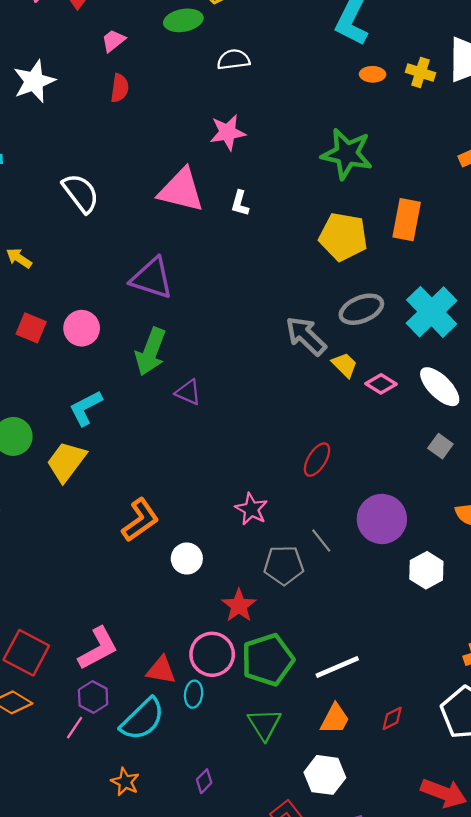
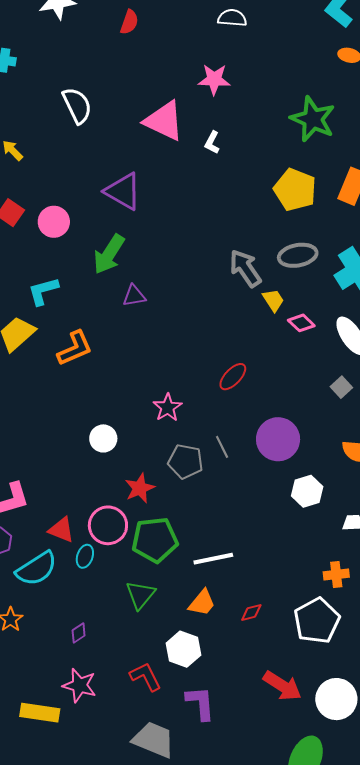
purple triangle: (188, 392) -> (134, 296), turned -45
orange L-shape: (140, 520) -> (75, 348), moved

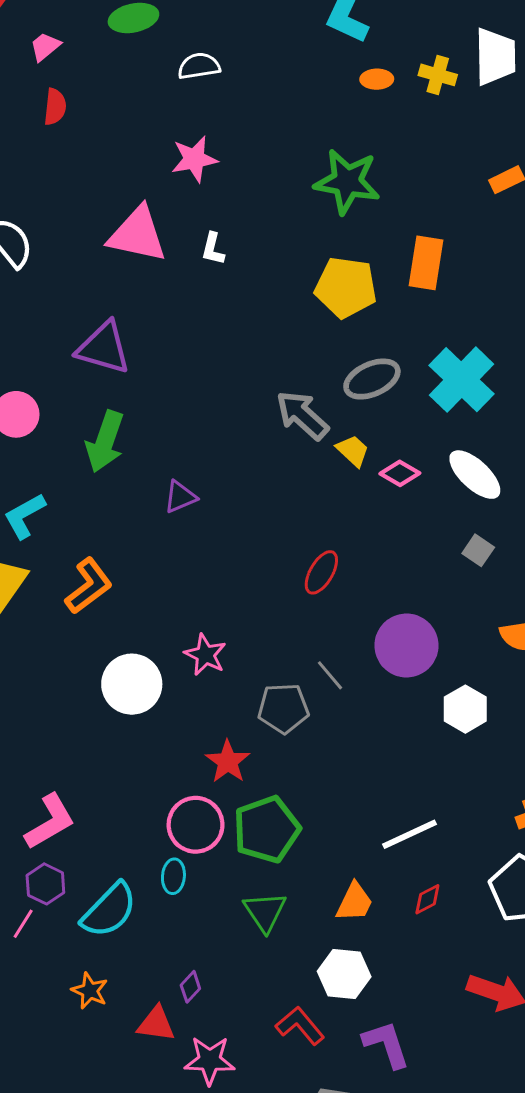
purple triangle: (134, 296) -> (180, 497), moved
pink star: (168, 408) -> (205, 655), moved
white circle: (103, 438) -> (132, 684), moved, size x1.5
red triangle: (61, 530) -> (156, 1024), moved
white line: (213, 559) -> (410, 834), moved

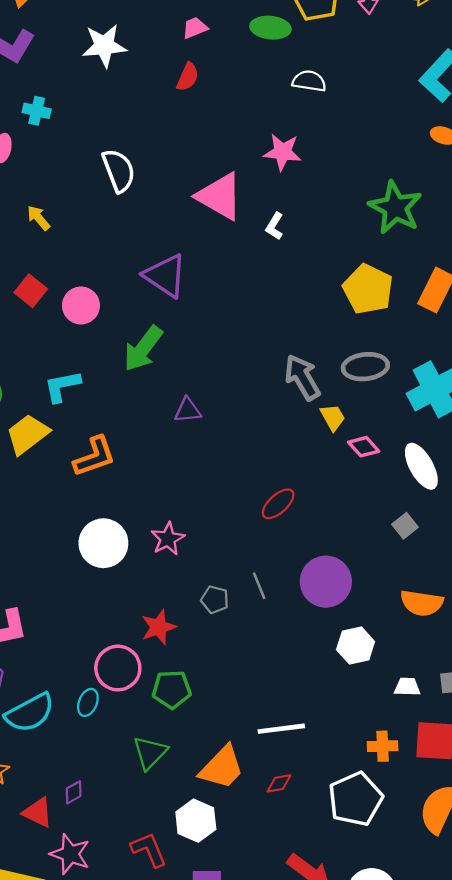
gray pentagon: (283, 708) -> (215, 600), size x0.7
green pentagon: (267, 829) -> (172, 689), size x0.7
orange trapezoid: (355, 902) -> (222, 768), size x1.4

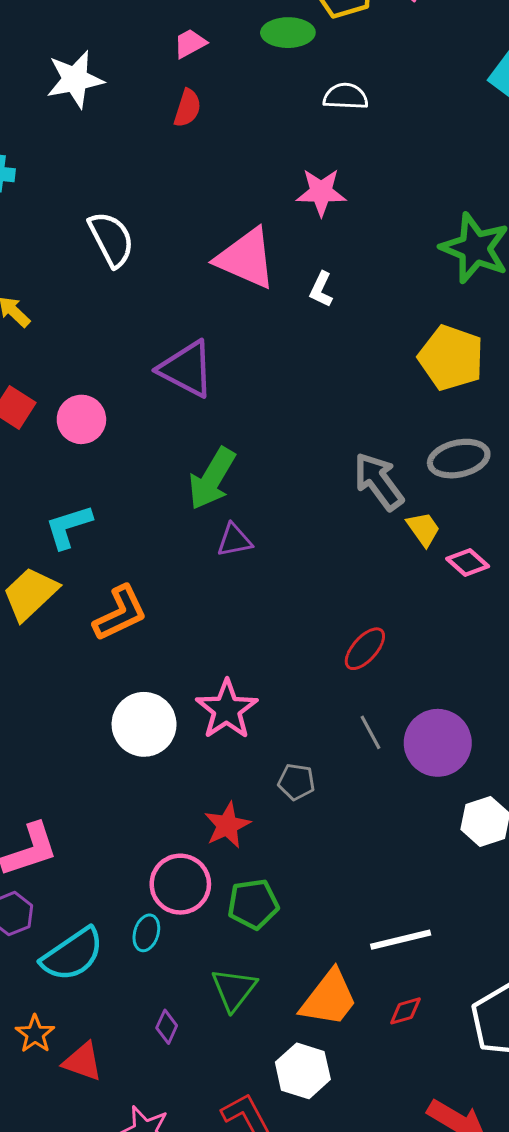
green arrow: (143, 349) -> (212, 479), moved
pink star: (168, 539) -> (227, 709), size x1.4
gray line: (259, 586) -> (370, 732), moved
purple diamond: (74, 792) -> (167, 1027), moved, turned -30
red triangle: (38, 812) -> (83, 1062), moved

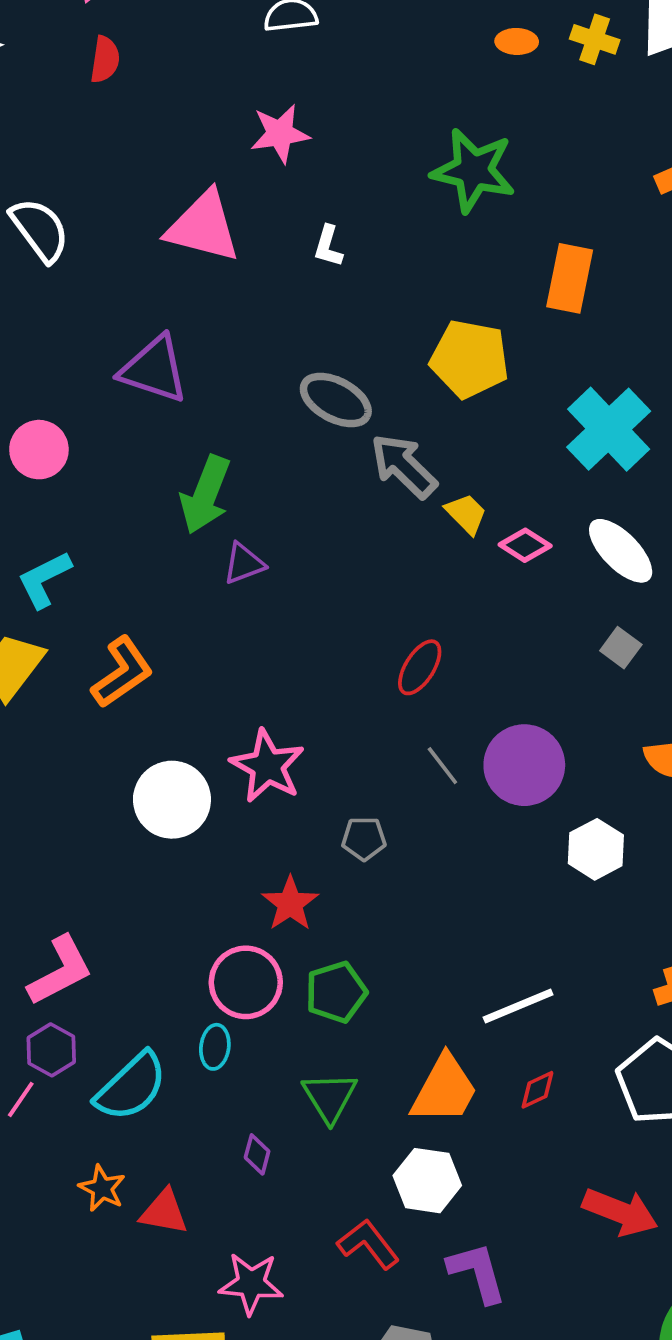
white L-shape: (321, 289) -> (328, 246), moved
yellow pentagon: (451, 358) -> (470, 359), moved
gray ellipse: (459, 459) -> (336, 400), moved, turned 50

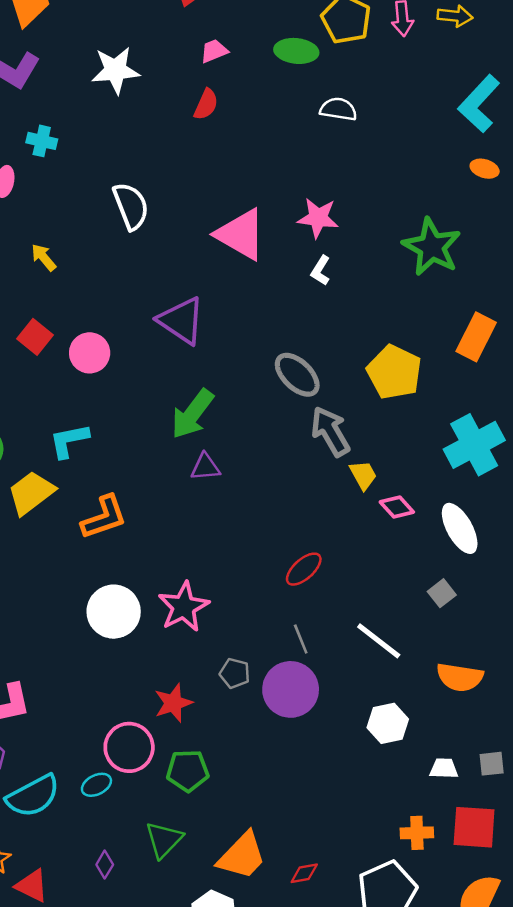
pink star: (280, 134) -> (318, 218), moved
purple circle: (524, 765) -> (291, 689), moved
white line: (518, 1006) -> (379, 641), moved, turned 45
cyan ellipse: (215, 1047) -> (96, 785), turned 40

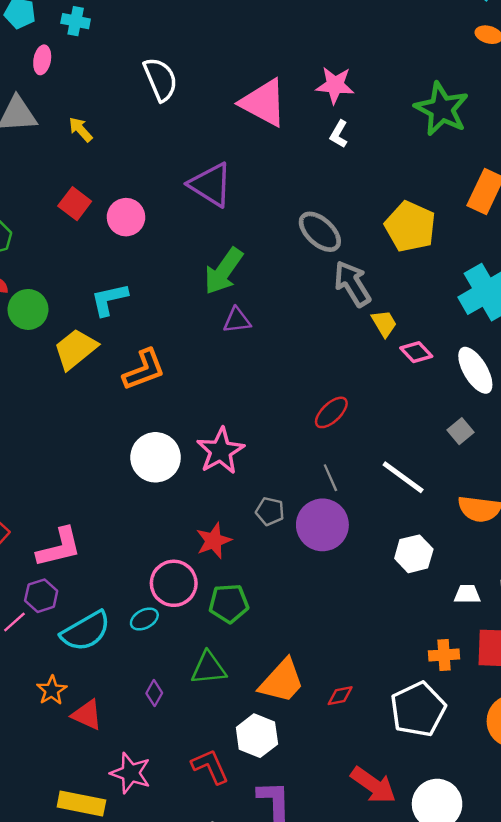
green triangle: (164, 840) -> (209, 668), turned 42

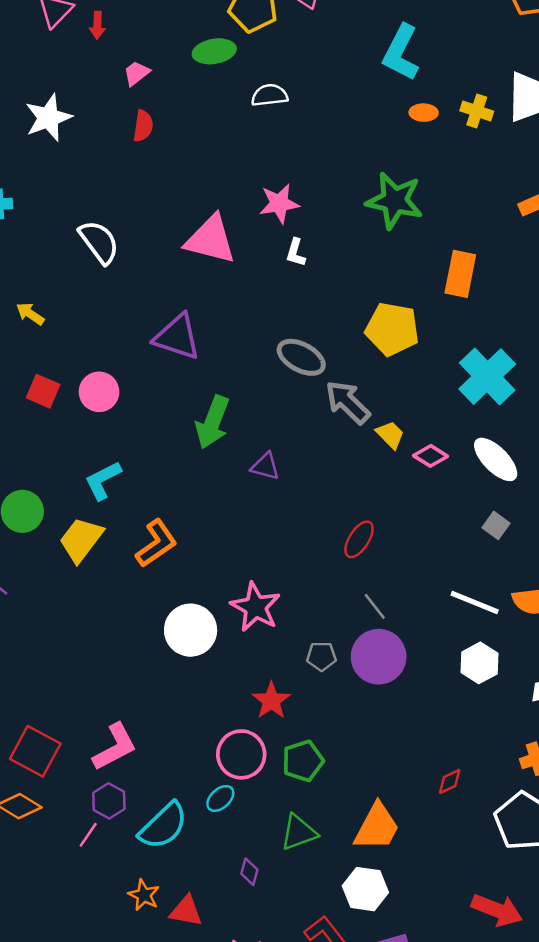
purple triangle: (237, 320) -> (265, 466), moved, turned 36
white line: (403, 477) -> (475, 603), moved
red diamond: (340, 696) -> (450, 782), moved

